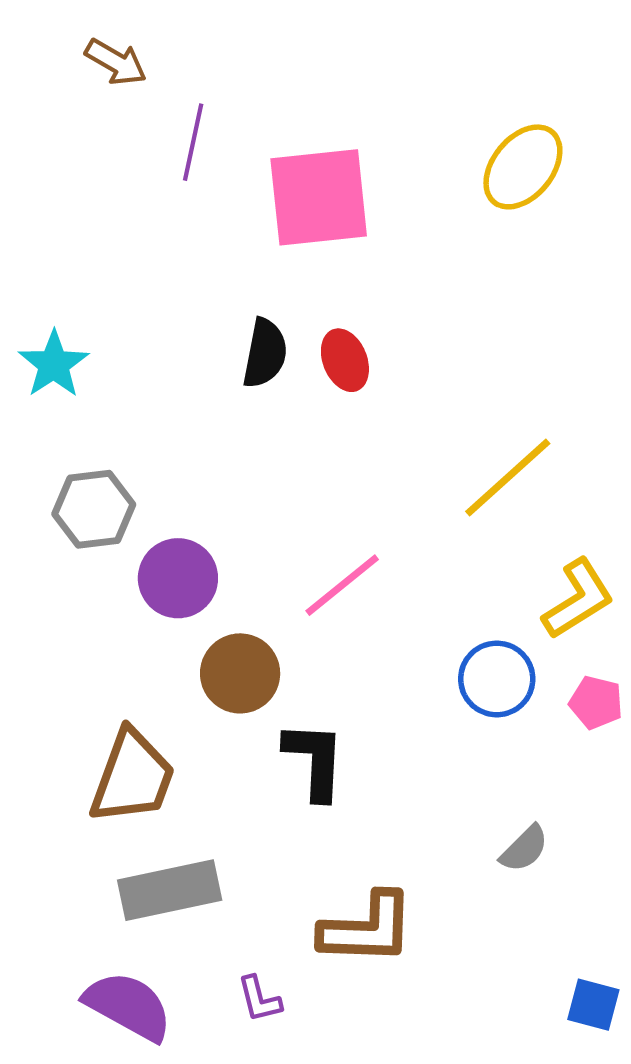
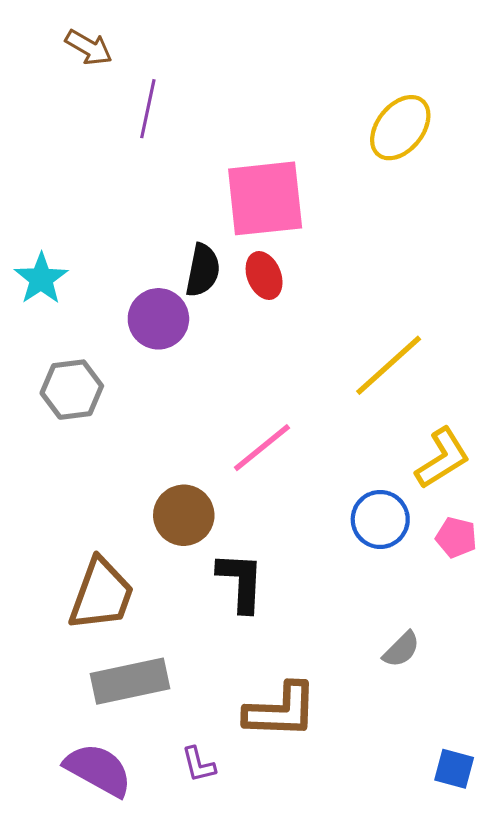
pink square: (319, 197) -> (265, 198), moved
purple circle: (178, 578) -> (158, 319), moved

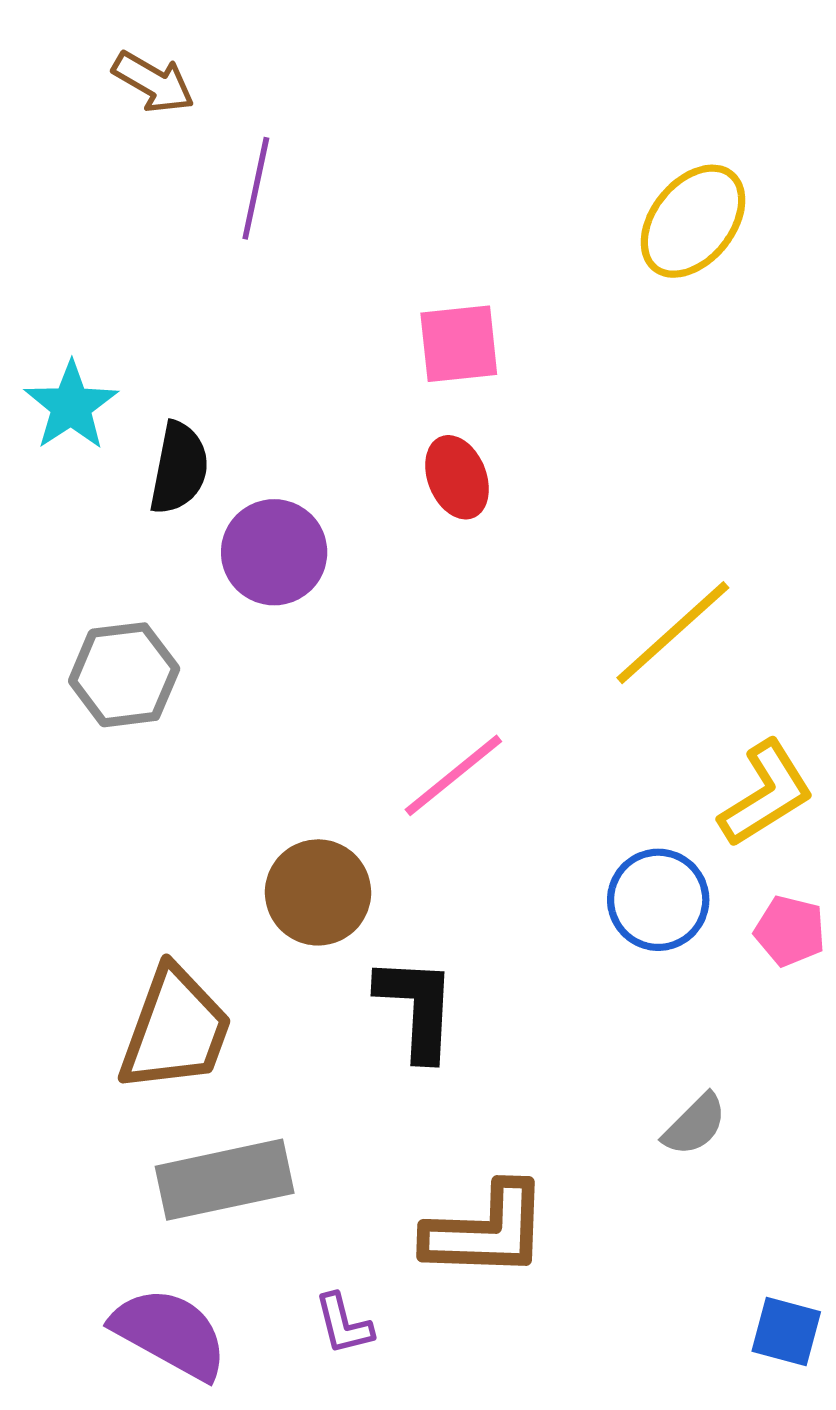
pink square: (265, 198) -> (459, 344), size x0.6
black semicircle: (203, 270) -> (179, 468), moved
cyan star: (41, 279) -> (71, 406), moved

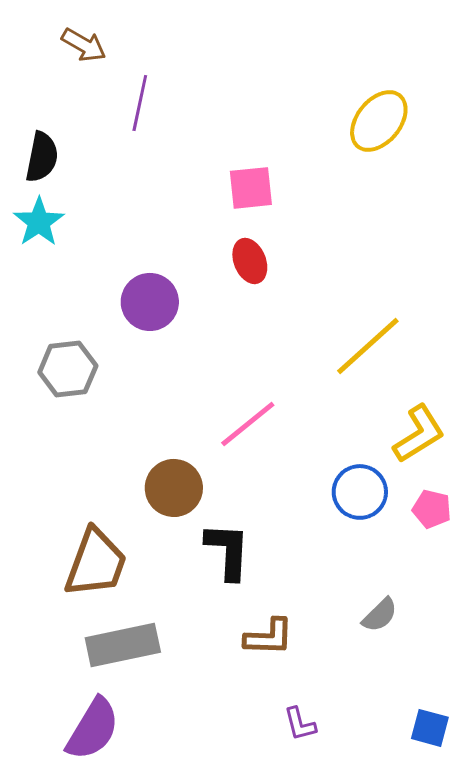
black semicircle: (179, 468) -> (42, 157), moved
brown L-shape: (486, 1231) -> (269, 637), moved, size x0.7
purple L-shape: (344, 1324) -> (300, 724), moved
purple semicircle: (170, 1333) -> (93, 729), turned 92

